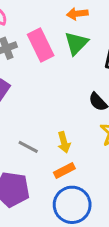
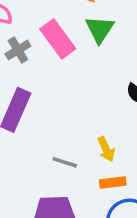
orange rectangle: (64, 170) -> (113, 182), turned 30

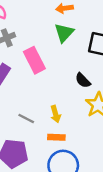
pink rectangle: (58, 39) -> (34, 60), moved

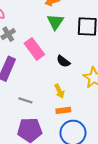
black semicircle: (83, 80) -> (63, 61), moved
gray line: (26, 118) -> (25, 100), moved

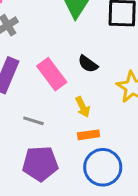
pink rectangle: (34, 49) -> (52, 74), moved

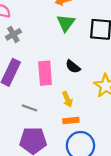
pink rectangle: (52, 74) -> (45, 73), turned 30

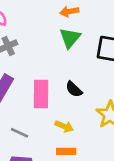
yellow arrow: (67, 99) -> (64, 126), turned -49

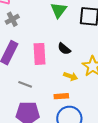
yellow arrow: (64, 126) -> (71, 76), moved

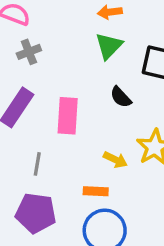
black semicircle: (64, 49) -> (121, 97), moved
gray line: (25, 84) -> (37, 164), turned 72

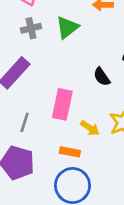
green triangle: (109, 46) -> (67, 27), moved
pink rectangle: (68, 116) -> (62, 104), moved

